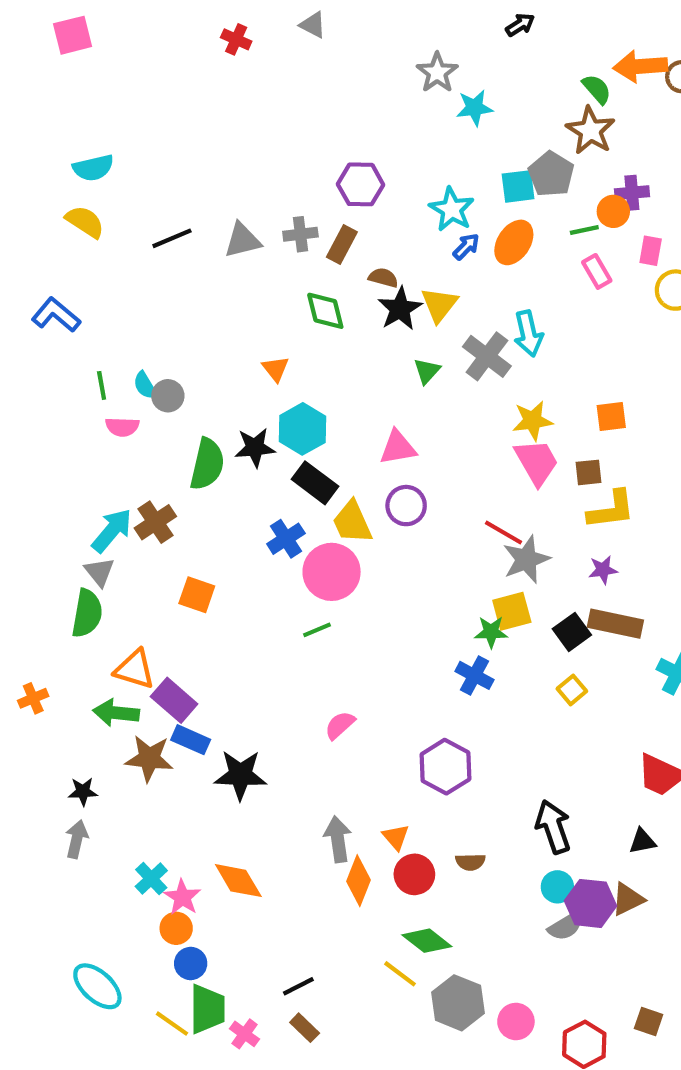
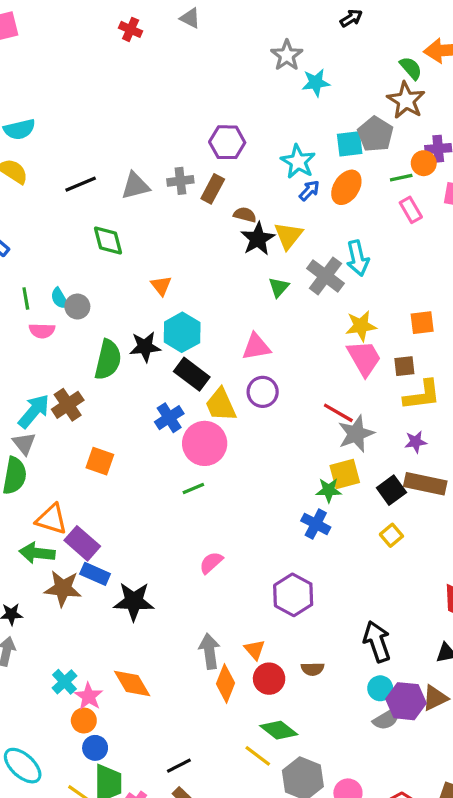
green diamond: (325, 311) -> (108, 240), moved

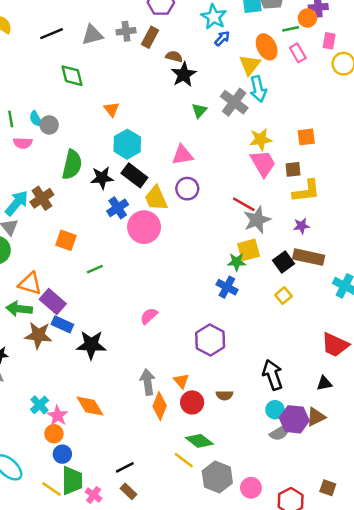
orange ellipse: (346, 187) -> (267, 47), moved, turned -60
yellow triangle: (288, 236) -> (250, 65), moved
black star: (145, 347) -> (102, 178), moved
green line: (193, 489) -> (95, 269), moved

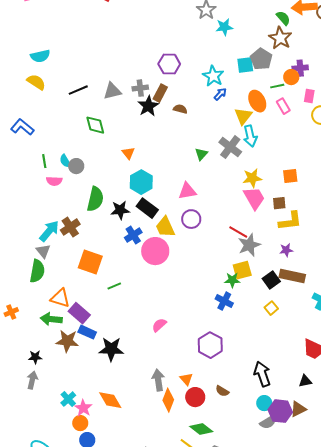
black star: (184, 74) -> (148, 106), moved
orange square: (66, 240) -> (90, 262), size x1.4
brown semicircle: (225, 395) -> (222, 391), turned 32

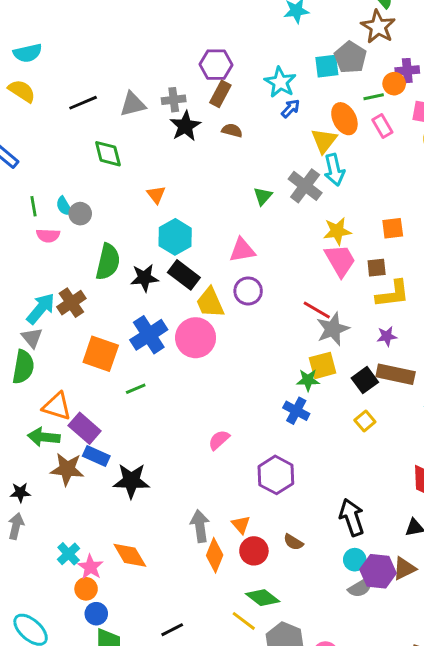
brown rectangle: (160, 93) -> (220, 94), moved
blue cross: (133, 235) -> (149, 335), moved, size x1.4
pink semicircle: (159, 325) -> (219, 440), moved

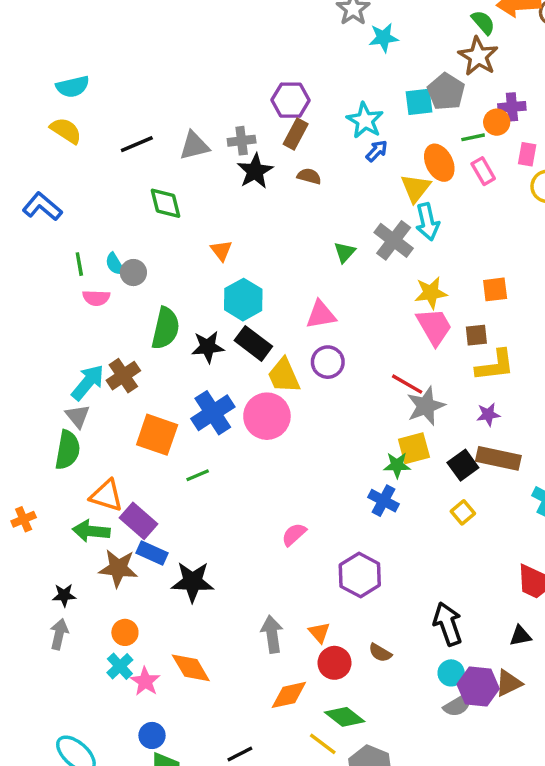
orange diamond: (215, 555) -> (289, 695), moved, turned 56
orange circle: (86, 589) -> (125, 632), moved

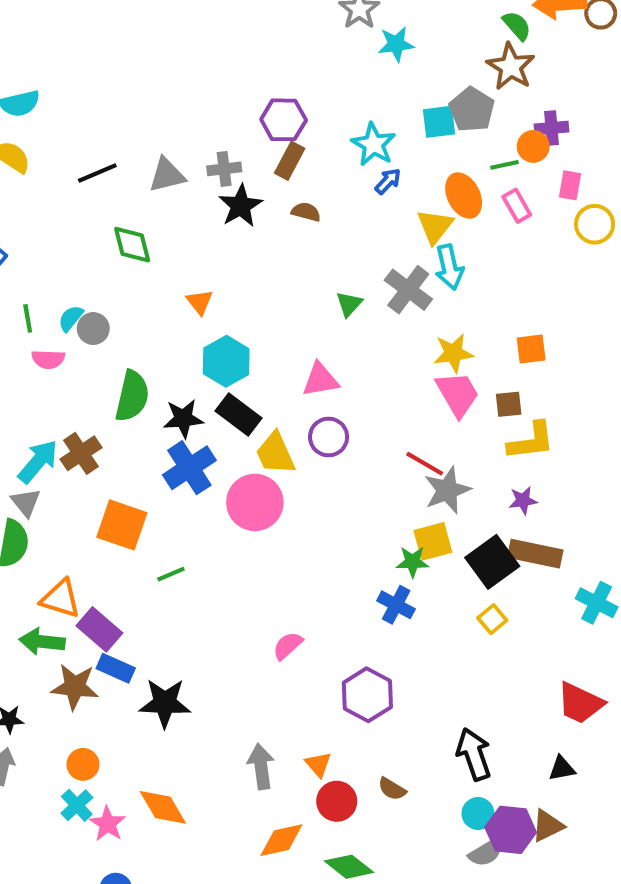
cyan semicircle: (115, 264) -> (71, 318), turned 70
blue cross: (213, 413) -> (189, 468), moved
black square: (463, 465) -> (492, 562), size x1.4

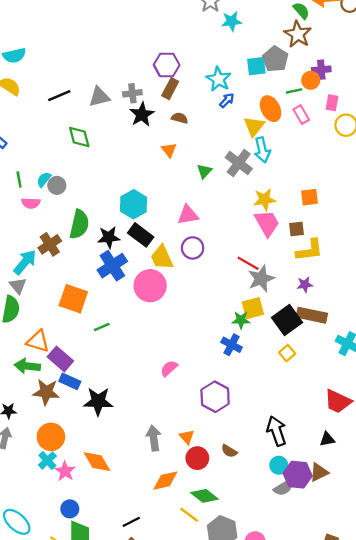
orange triangle: (200, 302) -> (169, 150), moved
brown cross: (81, 453) -> (50, 244), moved
orange circle: (83, 764) -> (51, 437), size x1.5

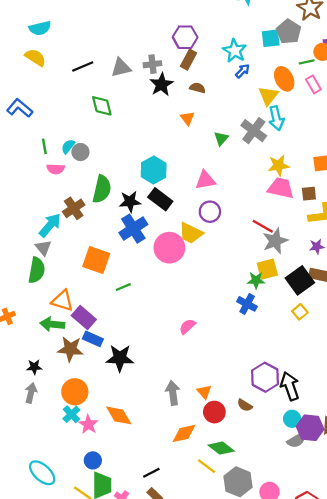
pink trapezoid: (267, 223) -> (281, 188), turned -48
yellow trapezoid: (162, 257) -> (191, 233), moved, turned -40
purple hexagon: (215, 397) -> (265, 377), moved

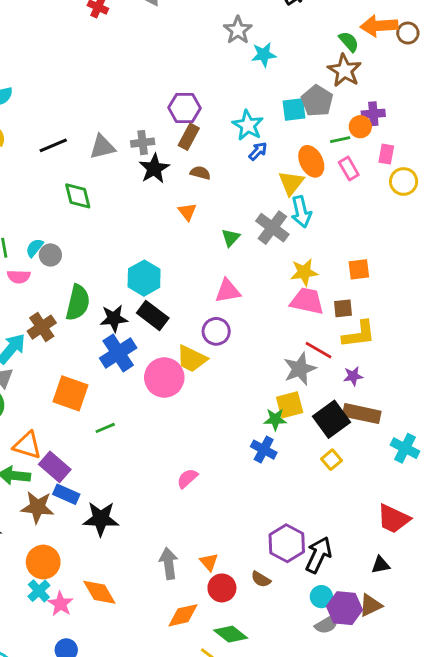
pink triangle: (205, 180) -> (228, 291), moved
red line: (263, 226) -> (318, 350), moved
black arrow: (290, 386) -> (318, 555), turned 44

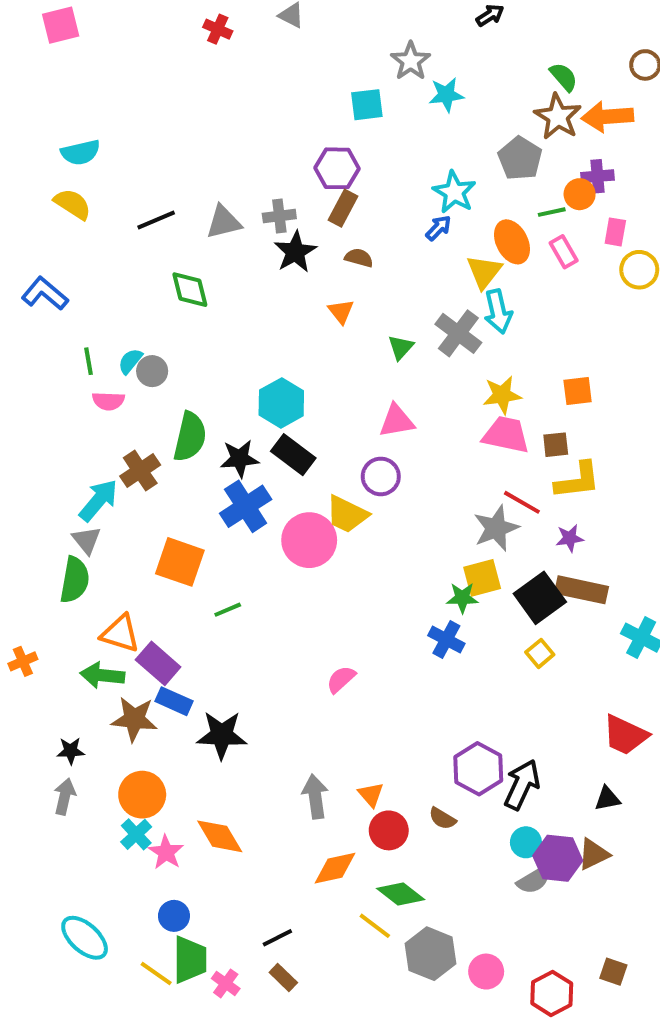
orange arrow: (379, 26) -> (607, 117), moved
cyan square: (294, 109) -> (367, 105), moved
cyan star: (248, 125) -> (454, 192), moved

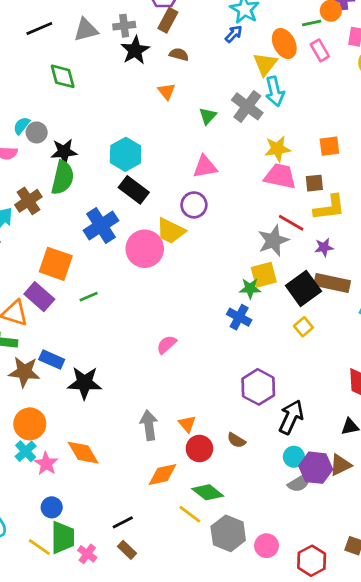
black star: (240, 459) -> (64, 152), moved
purple rectangle: (158, 663) -> (39, 297), moved
purple hexagon: (478, 769) -> (258, 387), moved

